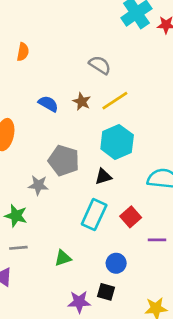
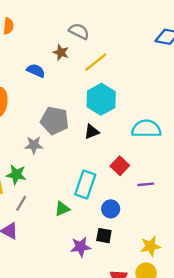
brown star: (82, 102) -> (61, 52), moved
cyan rectangle: (94, 215) -> (85, 184), moved
gray line: (18, 248) -> (21, 203), turned -49

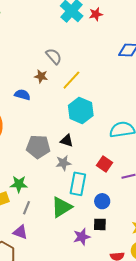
gray semicircle: (79, 31) -> (54, 56), turned 30
gray pentagon: (55, 121) -> (38, 147), moved
black triangle: (92, 132) -> (67, 141), moved, turned 48
gray star: (34, 145) -> (63, 163), moved
green triangle: (62, 209) -> (62, 207), size x1.6

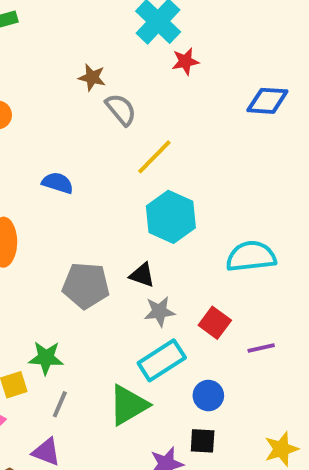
red star: (96, 14) -> (185, 61), moved
brown star: (41, 76) -> (92, 77), moved
gray star: (63, 163) -> (159, 312), moved
cyan rectangle: (78, 184) -> (162, 360), turned 45

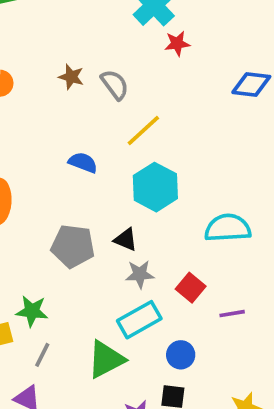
brown star: (92, 77) -> (71, 77), moved
blue semicircle: (58, 183) -> (83, 163), moved

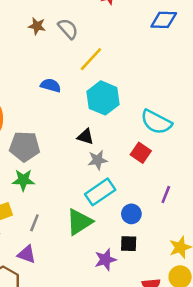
cyan semicircle: (228, 228) -> (156, 122), turned -144
gray pentagon: (73, 246) -> (25, 147), moved
red square: (191, 288) -> (141, 153), moved
green star: (32, 311) -> (23, 180), moved
purple line: (232, 314) -> (166, 194), moved, turned -54

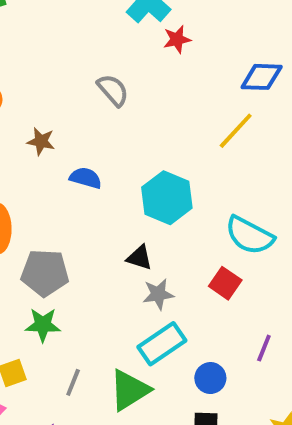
brown star: (37, 26) -> (41, 141), moved
yellow line: (91, 59) -> (236, 131), moved
gray line: (34, 223) -> (73, 382), moved

